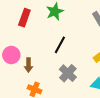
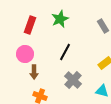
pink circle: (11, 55) -> (25, 54), moved

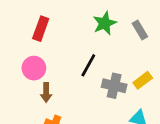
green star: (60, 19) -> (105, 23), moved
gray cross: (73, 80) -> (114, 86), moved, turned -30

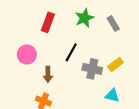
red rectangle: (41, 29) -> (48, 22), moved
brown arrow: (46, 93) -> (48, 74), moved

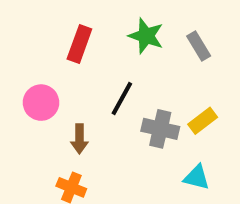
green star: (84, 18) -> (146, 36), turned -30

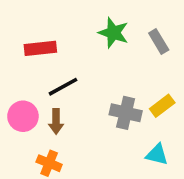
red rectangle: (79, 44) -> (40, 48), moved, turned 64
black line: (122, 99) -> (63, 87), moved, turned 32
pink circle: (41, 103) -> (23, 116), moved

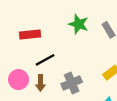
gray cross: (126, 113) -> (72, 83), moved, turned -36

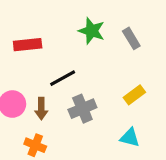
black line: (45, 60) -> (63, 78), moved

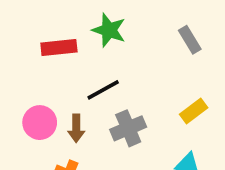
green star: (92, 31) -> (109, 30), moved

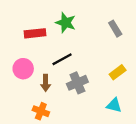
pink circle: (40, 123) -> (23, 69), moved

